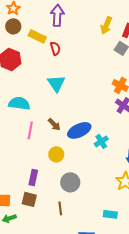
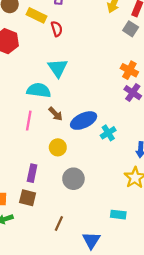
cyan semicircle: (19, 103) -> (39, 90), moved
brown line: (60, 208) -> (59, 223), moved, turned 32

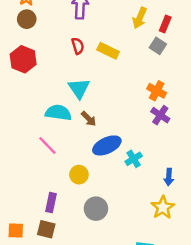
yellow rectangle: (37, 15) -> (108, 51), moved
brown arrow: (56, 114) -> (89, 119), moved
pink line: (29, 121) -> (47, 145), turned -54

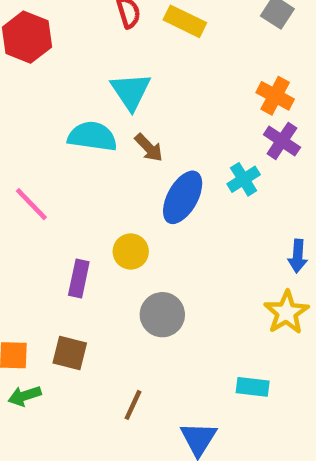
pink line: (47, 145) -> (31, 204), moved
blue ellipse: (107, 145) -> (183, 197), turned -36
cyan cross: (134, 159) -> (244, 179), moved
purple rectangle: (51, 203) -> (79, 279), moved

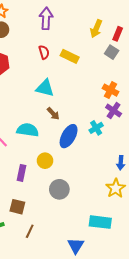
cyan triangle: (131, 91) -> (45, 88), turned -42
cyan semicircle: (92, 136) -> (28, 130), moved
cyan rectangle: (253, 387) -> (100, 222), size x1.5
brown line: (133, 405) -> (30, 231), moved

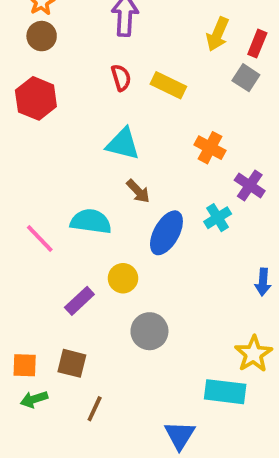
orange cross: (110, 90) -> (210, 148), moved
purple rectangle: (21, 173) -> (79, 301), turned 35
yellow star: (116, 188) -> (254, 354), moved

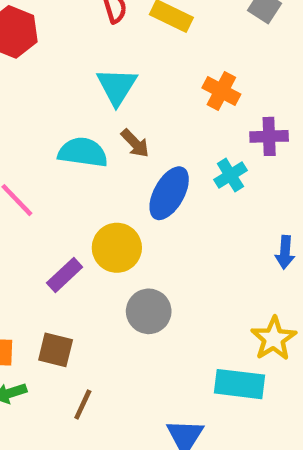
cyan triangle: (123, 144) -> (117, 86), turned 48
purple cross: (250, 186) -> (269, 136), turned -36
cyan semicircle: (91, 221) -> (83, 152), moved
yellow circle: (123, 278) -> (117, 248), size x1.4

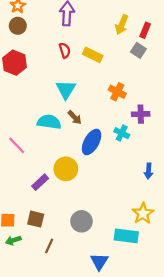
cyan cross: (230, 175) -> (122, 133), turned -32
gray circle: (149, 311) -> (81, 221), moved

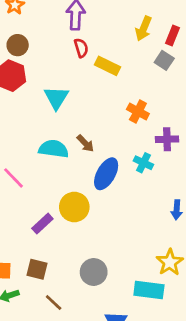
brown circle: (18, 26) -> (18, 45), moved
red semicircle: (65, 50) -> (81, 48), moved
cyan triangle: (66, 89) -> (56, 98), moved
brown line: (49, 246) -> (54, 302), turned -72

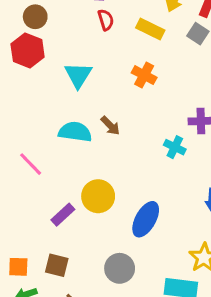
yellow rectangle: (107, 66) -> (150, 29), moved
orange cross: (138, 112) -> (144, 75), moved
blue ellipse: (106, 174) -> (146, 219), moved

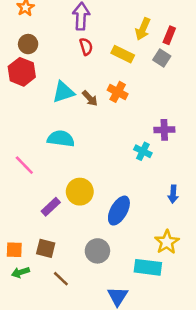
cyan triangle: (78, 75) -> (63, 92), turned 40
brown arrow: (110, 126) -> (90, 98), moved

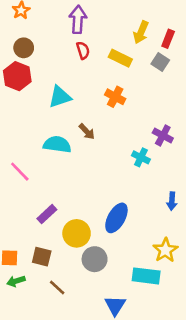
brown arrow: (90, 98) -> (87, 132), moved
purple cross: (164, 130) -> (163, 135), turned 30
yellow circle: (80, 192) -> (77, 233), moved

